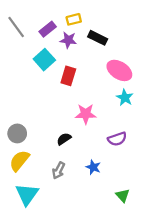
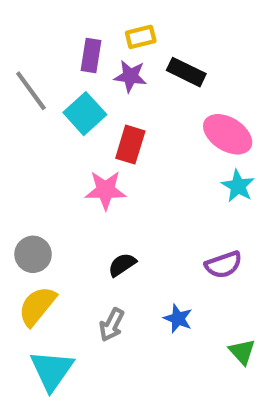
gray line: (16, 27) -> (31, 91), moved
purple rectangle: (48, 29) -> (91, 56), turned -42
pink star: (86, 114) -> (105, 190), moved
green triangle: (123, 195) -> (242, 352), moved

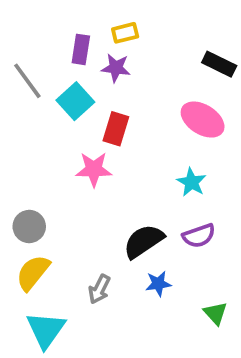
black rectangle: (186, 72) -> (219, 64), moved
cyan star: (238, 186) -> (191, 182), moved
black semicircle: (122, 265) -> (144, 241), moved, size x1.6
blue star: (178, 319) -> (158, 284), turned -30

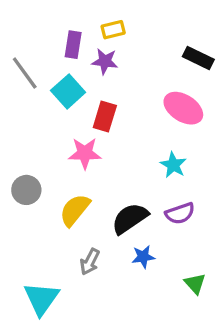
gray circle: (29, 226) -> (26, 190), moved
yellow semicircle: (33, 273) -> (75, 210), moved

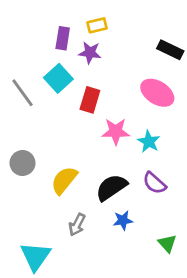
gray line: (25, 73) -> (23, 93), moved
pink star: (85, 153) -> (116, 131), moved
purple semicircle: (180, 213) -> (154, 183), turned 60

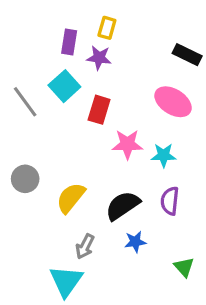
yellow rectangle: (97, 25) -> (107, 28), turned -60
cyan star: (149, 142) -> (164, 155), turned -30
purple semicircle: (154, 183) -> (170, 201), turned 55
cyan triangle: (35, 256) -> (66, 281), moved

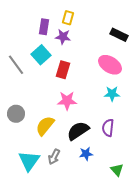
pink star: (127, 144) -> (67, 101), moved
cyan star: (164, 155) -> (112, 94), moved
cyan triangle: (66, 281) -> (29, 161), moved

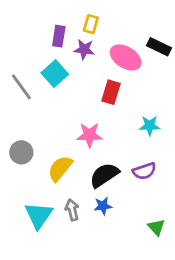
pink ellipse: (110, 65) -> (126, 57), moved
red rectangle: (63, 70) -> (111, 92), moved
purple semicircle: (108, 128) -> (144, 171), turned -114
blue star: (86, 154) -> (103, 206), moved
gray arrow: (54, 157) -> (72, 210), turned 140

